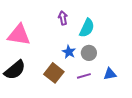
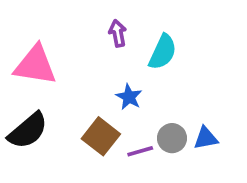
gray circle: (89, 53) -> (172, 138), moved
purple line: (84, 76) -> (140, 151), moved

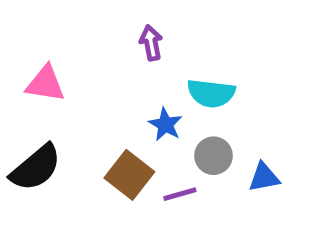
cyan semicircle: (163, 52) -> (211, 93), moved, turned 72
pink triangle: (35, 65) -> (45, 84), size x0.7
gray circle: (172, 138) -> (213, 156), moved

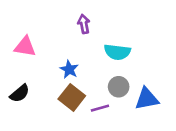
blue star: (165, 124) -> (69, 69), moved
black semicircle: (36, 168) -> (20, 93), size x0.7
blue triangle: (264, 177) -> (147, 99), size x1.4

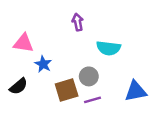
blue star: (69, 69) -> (43, 64), moved
gray circle: (119, 87) -> (89, 76), moved
brown square: (72, 97) -> (67, 90), turned 35

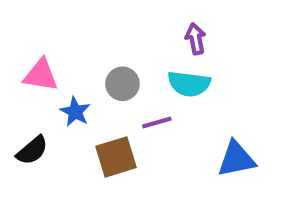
purple arrow: (78, 22) -> (196, 39), moved
gray circle: (89, 76) -> (122, 84), moved
purple line: (92, 100) -> (157, 123), moved

